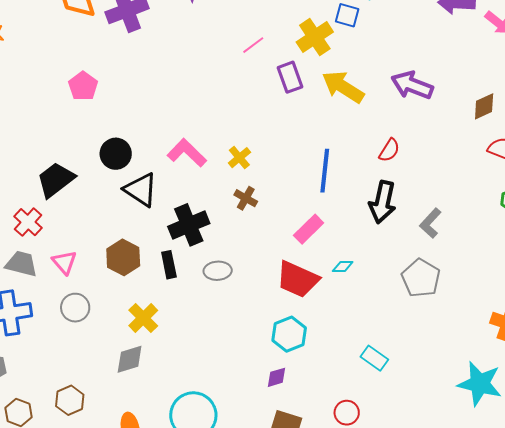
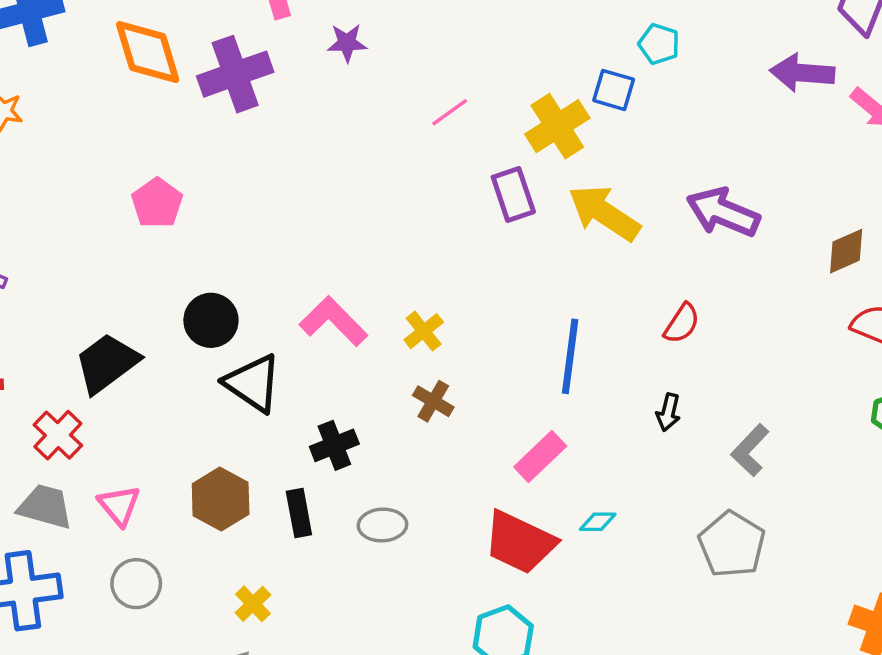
pink line: (253, 45) -> (450, 112), moved
black arrow: (383, 202) -> (668, 412), size x0.5
black cross: (189, 225) -> (334, 445), size x0.7
yellow cross: (143, 318) -> (253, 604), size x0.7

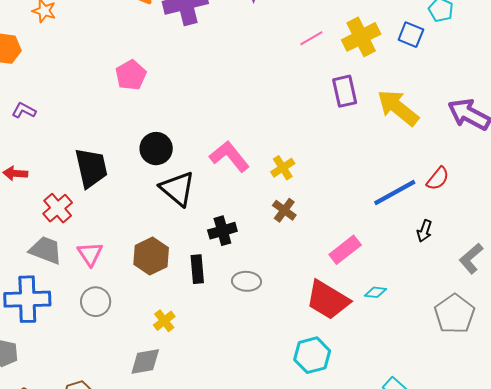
yellow cross: (557, 126) -> (361, 37), moved
blue line: (570, 356) -> (395, 192), moved, turned 48
black trapezoid: (107, 363) -> (91, 168), turned 108

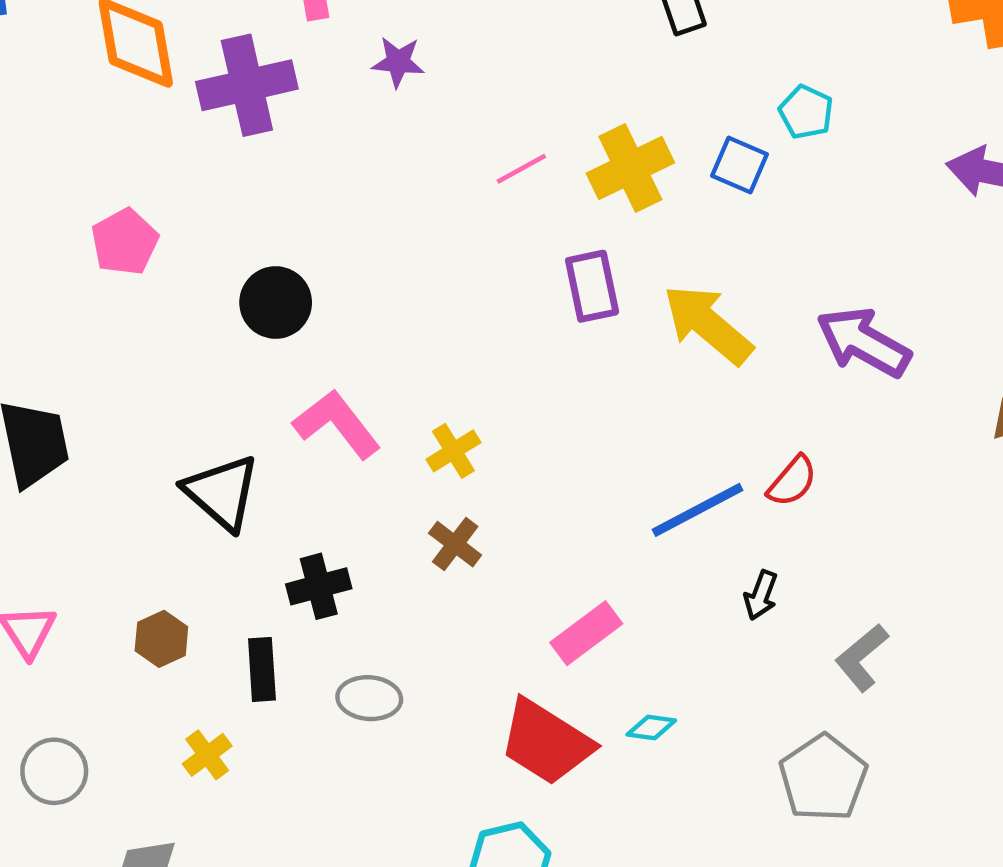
black circle: (156, 149) -> (276, 303), moved
brown hexagon: (151, 256) -> (161, 639), size x0.7
gray circle: (96, 302) -> (54, 771), moved
yellow cross: (164, 321) -> (207, 755), moved

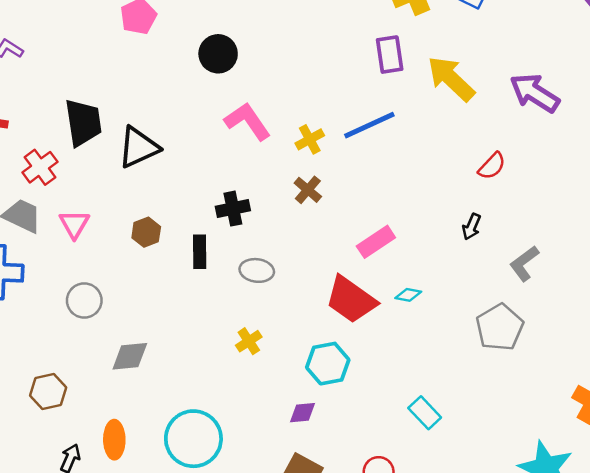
black triangle: (222, 492) -> (138, 147), moved, turned 51
blue line: (698, 510) -> (369, 125), moved
yellow cross: (207, 755) -> (249, 341), moved

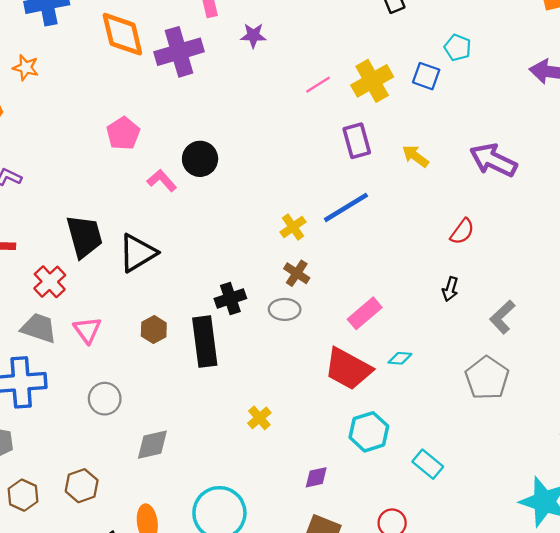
yellow arrow: (451, 79) -> (415, 156), size x0.6
pink L-shape: (248, 121) -> (162, 181), moved, size x0.7
black rectangle: (200, 252) -> (205, 342), size x1.6
gray ellipse: (257, 270) -> (285, 309), moved
cyan hexagon: (328, 364) -> (369, 432), moved

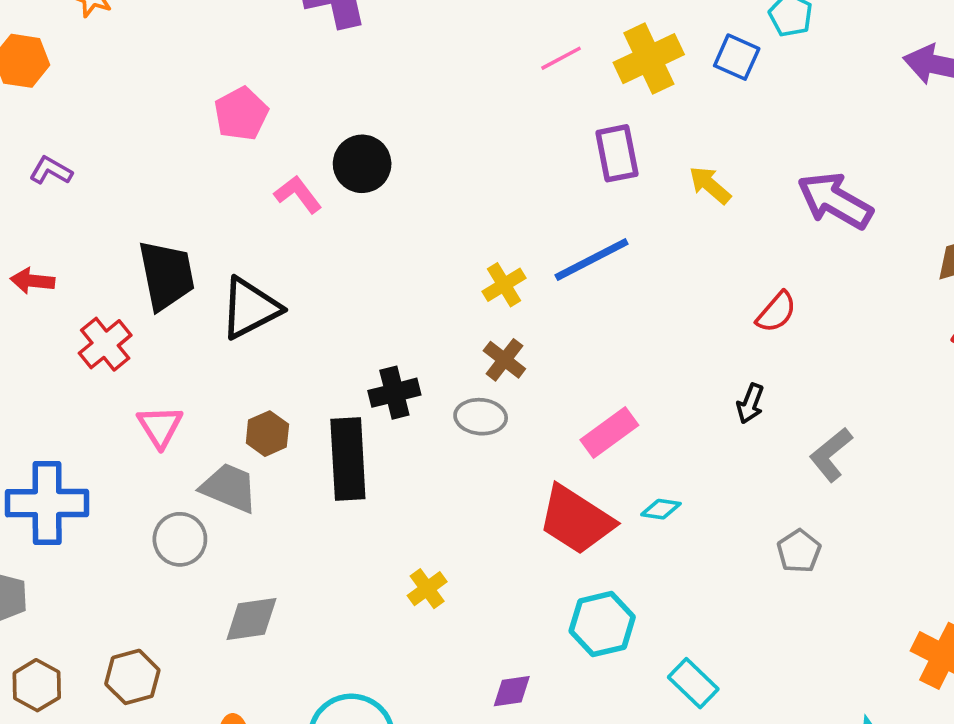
gray trapezoid: (39, 328) -> (229, 488), moved
gray pentagon: (487, 378) -> (799, 551), size x0.6

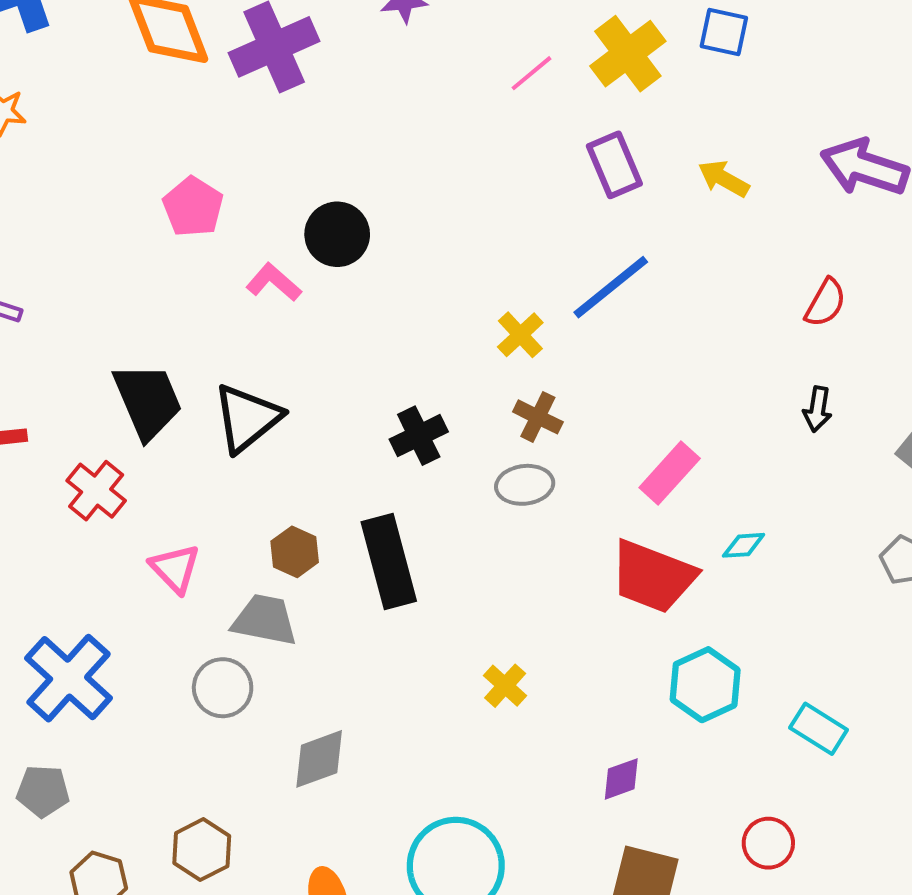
black cross: (394, 393) -> (419, 436), moved
blue cross: (47, 503) -> (69, 678), turned -36

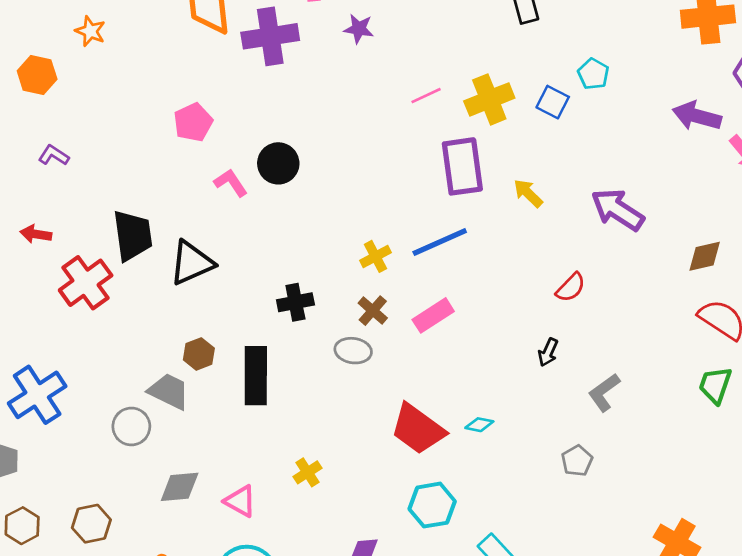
purple rectangle: (614, 165) -> (462, 166), size x1.4
pink rectangle: (670, 473) -> (433, 315), moved
red cross: (96, 491) -> (86, 283), size x1.4
pink triangle: (175, 568) -> (240, 501), moved, turned -32

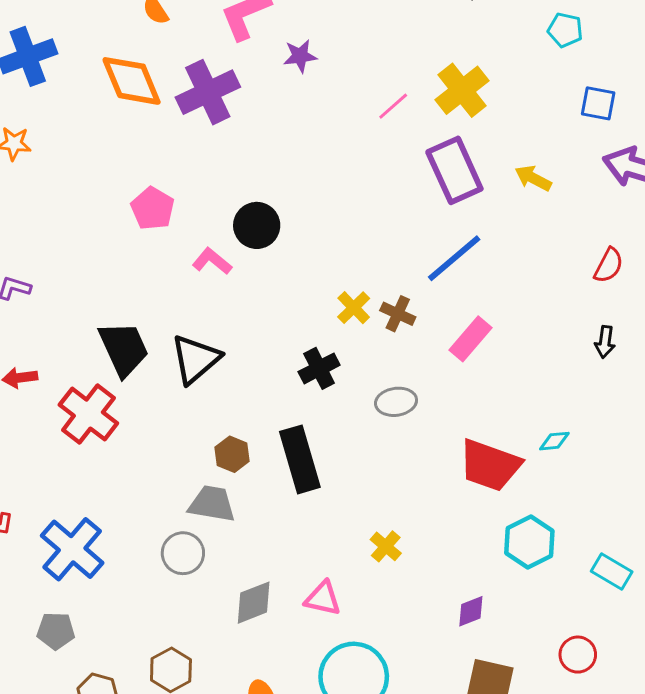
blue square: (553, 102) -> (598, 103), moved
yellow cross: (375, 256) -> (354, 308), moved
brown cross: (373, 311) -> (398, 314), moved

